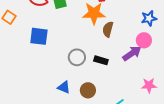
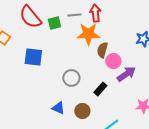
pink circle: (144, 40) -> (113, 61), moved
black rectangle: (101, 60) -> (100, 89), moved, turned -64

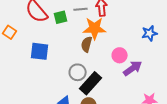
brown semicircle: (102, 50) -> (87, 44), moved
black rectangle: (100, 89) -> (91, 83), moved, size x1.6

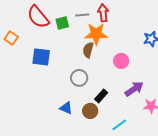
purple arrow: (133, 68) -> (134, 89), moved
black rectangle: (91, 83) -> (101, 96), moved, size x0.6

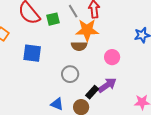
gray line: (82, 15) -> (73, 11), turned 64
brown semicircle: (88, 50) -> (79, 46), turned -105
purple arrow: (134, 89) -> (107, 85), moved

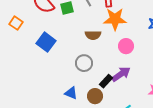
orange star: (87, 30) -> (115, 19), moved
blue square: (32, 53) -> (46, 42), turned 30

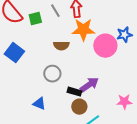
pink circle: (126, 46) -> (105, 46), moved, size x1.5
black rectangle: (106, 81) -> (74, 92), turned 64
brown circle: (95, 96) -> (79, 107), moved

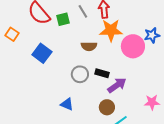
black rectangle: (74, 92) -> (102, 73), moved

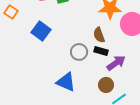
brown semicircle: (89, 46) -> (99, 35), moved, turned 70
blue triangle: (67, 104) -> (66, 82), size x1.5

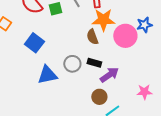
brown semicircle: (99, 35) -> (92, 37), moved
blue triangle: (66, 82) -> (47, 75), moved, turned -35

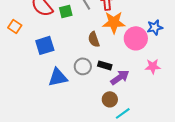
brown semicircle: (92, 37) -> (94, 39), moved
blue square: (34, 43) -> (45, 45), turned 36
pink star: (144, 92) -> (153, 66), moved

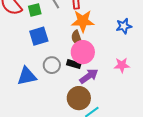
pink circle: (136, 38) -> (83, 52), moved
brown semicircle: (94, 39) -> (77, 38), moved
blue square: (45, 45) -> (39, 36), moved
brown circle: (110, 99) -> (79, 98), size x1.5

